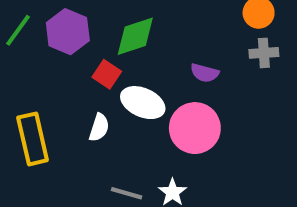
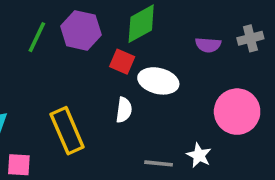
gray cross: (264, 53) -> (250, 38), moved
pink circle: (195, 128) -> (237, 112), moved

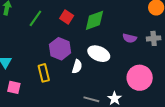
purple hexagon: (81, 30) -> (60, 49), moved
red square: (122, 62) -> (67, 17), moved
yellow rectangle: (67, 131) -> (44, 73), size x0.7

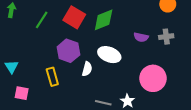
red square: (67, 17) -> (74, 17), size x1.5

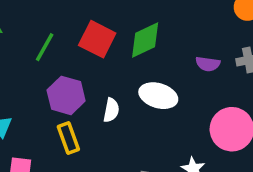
purple hexagon: (68, 51) -> (66, 95), moved
white semicircle: (87, 69) -> (111, 110), moved

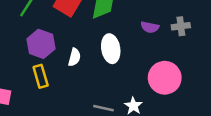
white ellipse: (158, 96) -> (111, 49), turned 60

